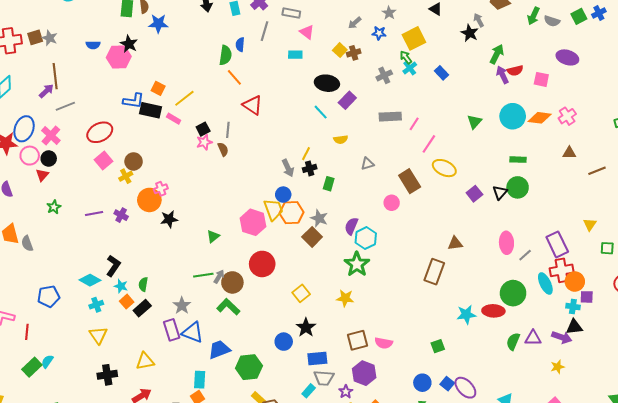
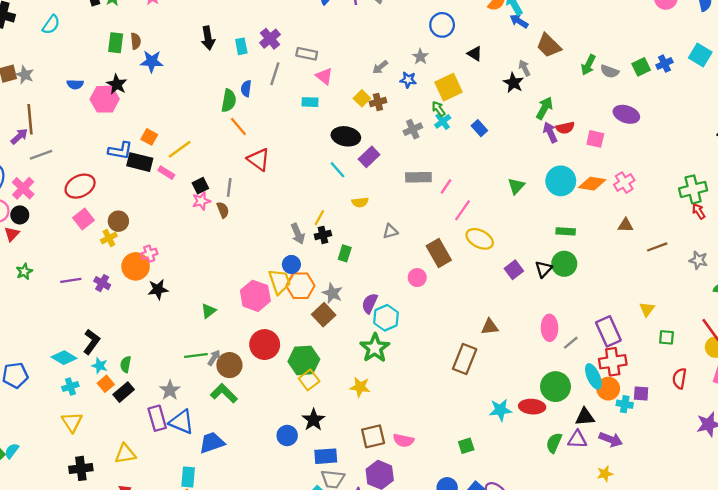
orange circle: (575, 282) -> (608, 389), moved
black triangle: (574, 327) -> (585, 417), moved
green hexagon: (249, 367) -> (304, 360), moved

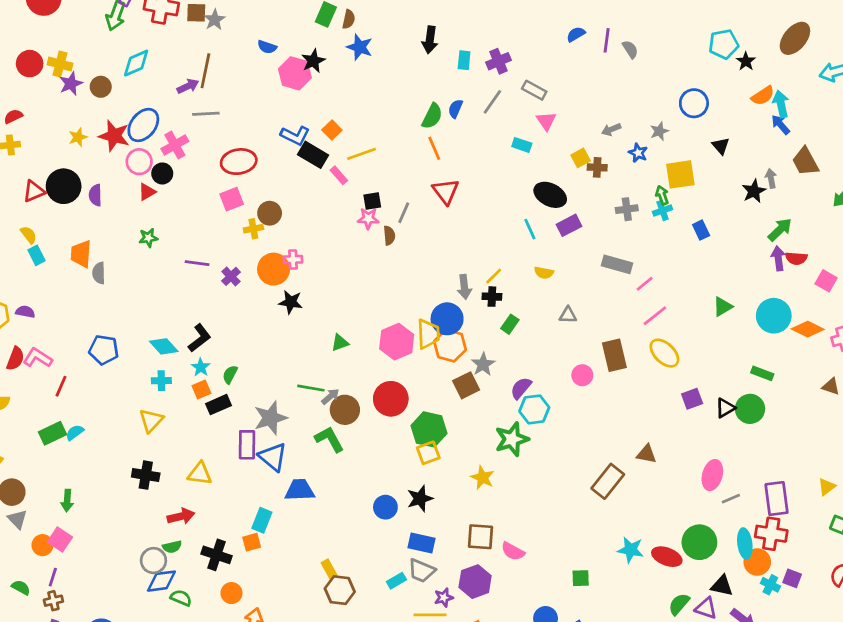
blue circle: (291, 264) -> (447, 319), size x1.5
gray star: (170, 390) -> (270, 418), size x1.4

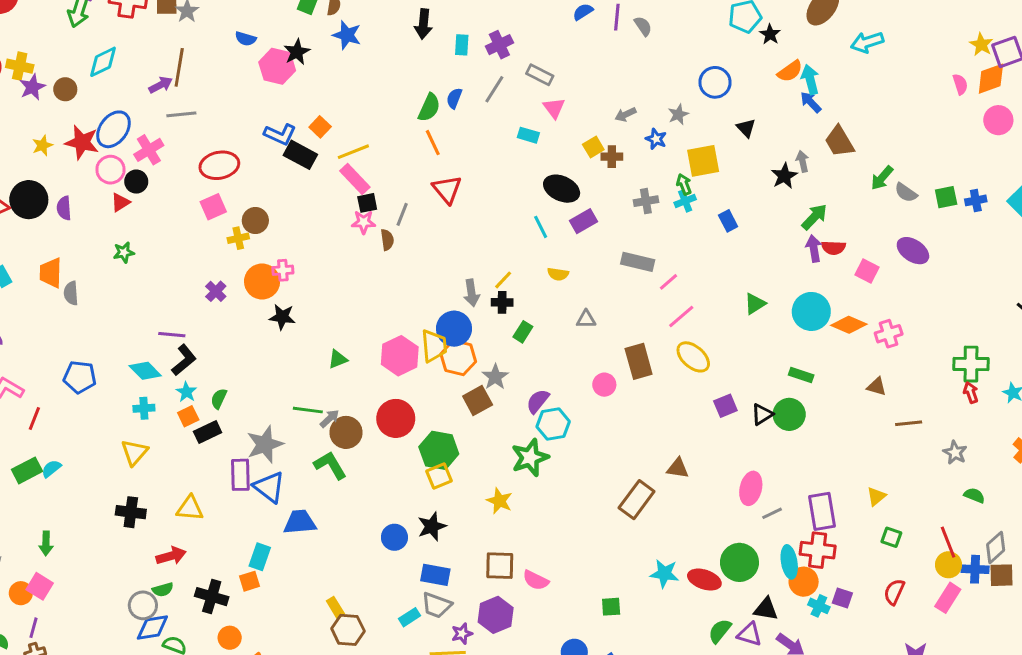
pink rectangle: (339, 175) -> (355, 179), moved, size x1.5
purple line: (197, 263) -> (172, 335), moved

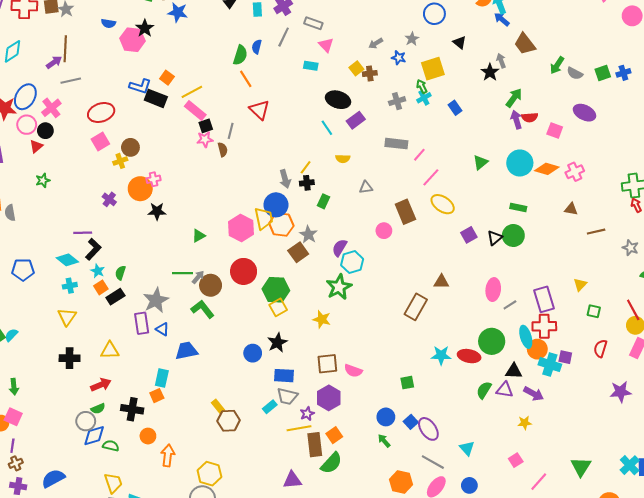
blue triangle: (269, 487) -> (162, 329), size x0.6
cyan cross: (819, 606) -> (550, 365), size x1.5

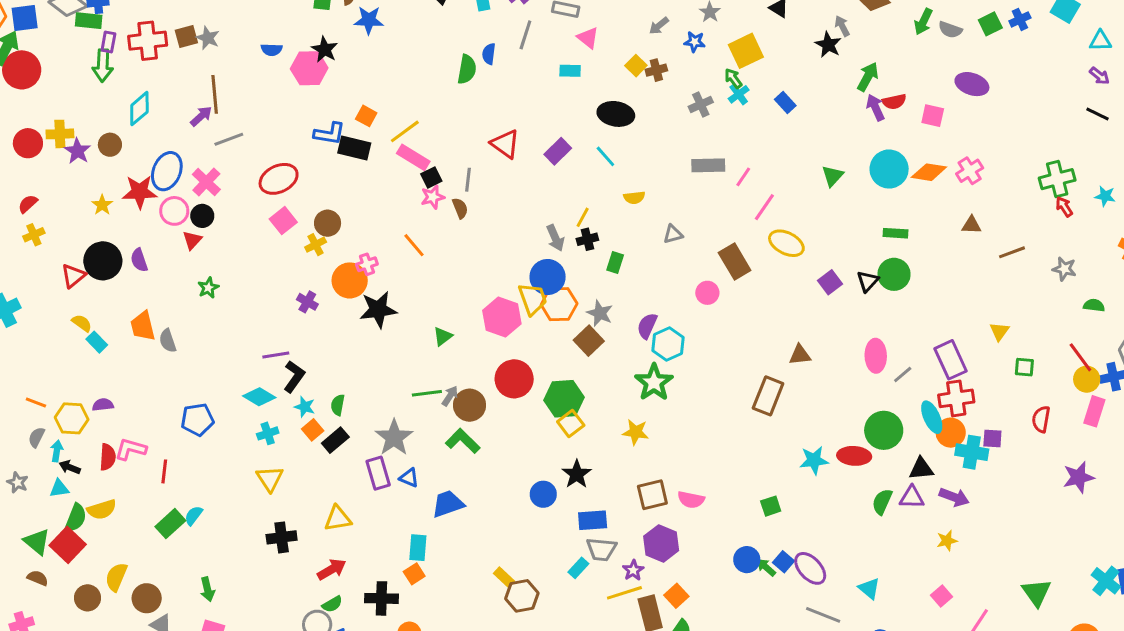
orange line: (246, 79) -> (414, 245), moved
purple rectangle: (356, 120) -> (558, 151), moved
black star: (157, 211) -> (378, 310), size x1.4
green arrow: (384, 441) -> (766, 567), moved

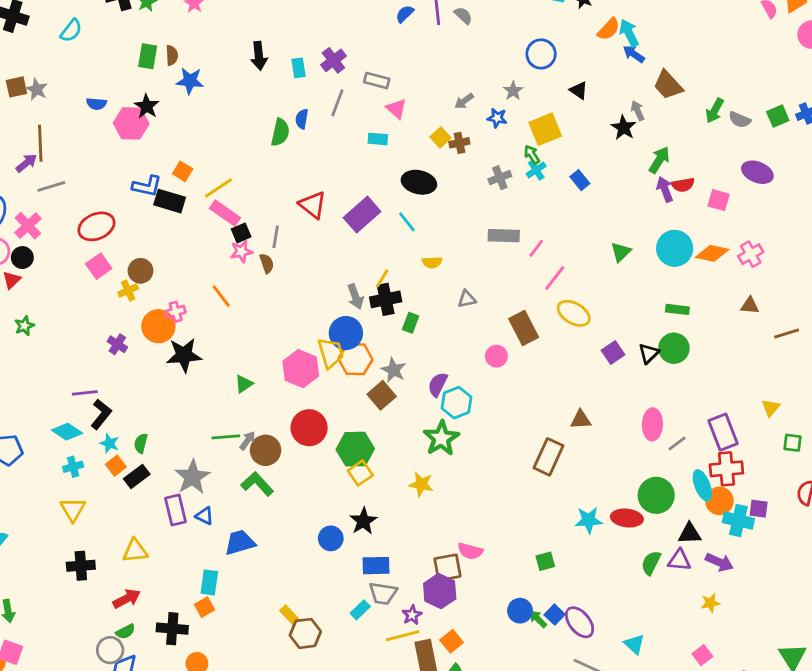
purple rectangle: (558, 151) -> (362, 215), size x1.4
black cross: (587, 239) -> (386, 299), size x1.5
brown square: (652, 495) -> (448, 567), moved

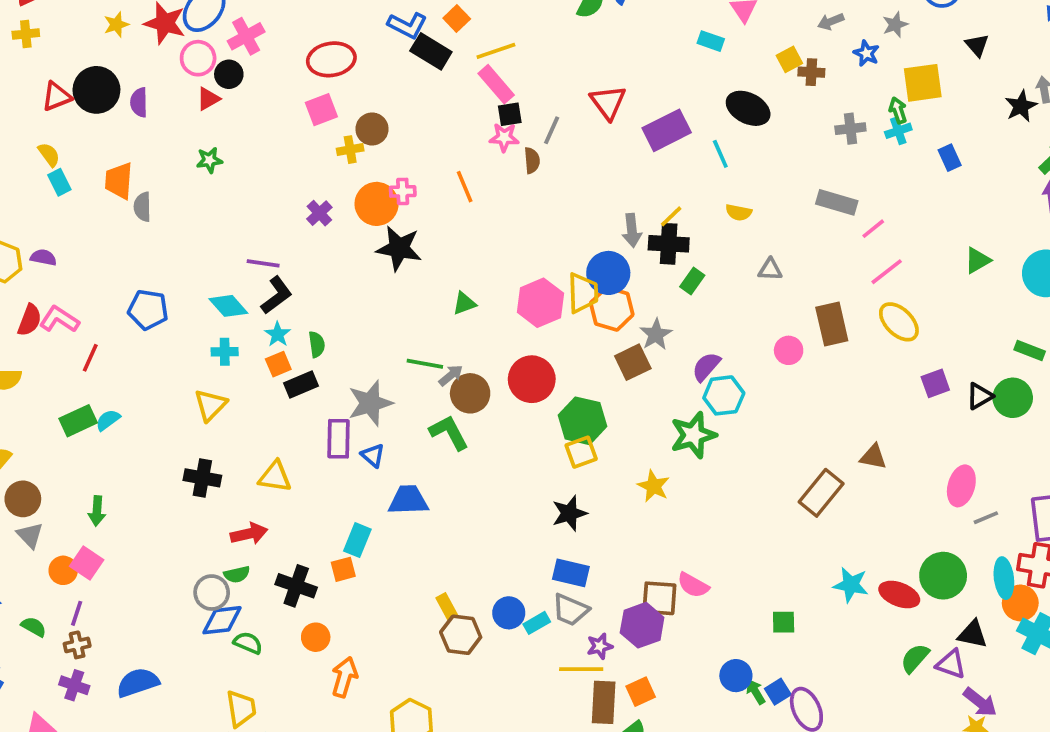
green semicircle: (141, 443) -> (317, 344), turned 144
blue circle: (331, 538) -> (509, 613), moved
purple arrow: (719, 562) -> (980, 702), moved

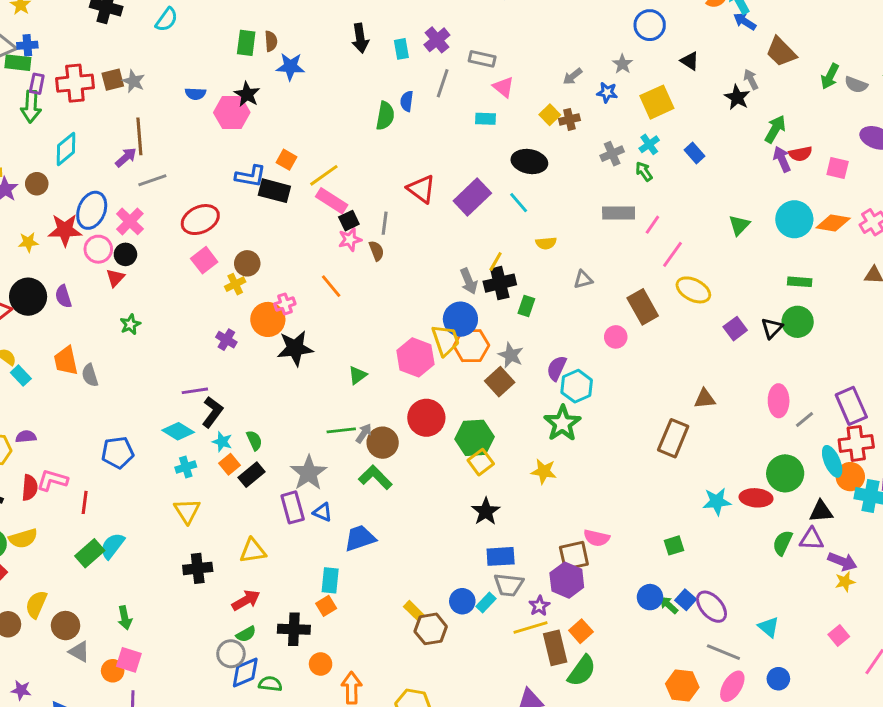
yellow star: (116, 25) -> (28, 242), turned 30
green arrow: (898, 110) -> (644, 171), moved
cyan semicircle: (108, 420) -> (112, 546), size x1.4

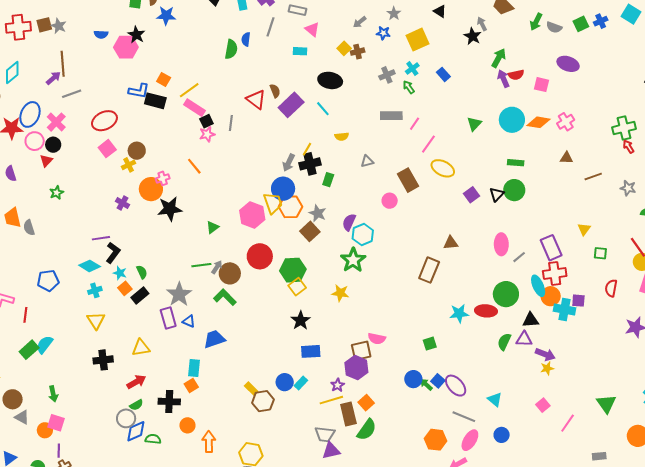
brown semicircle: (376, 251) -> (275, 91), moved
gray arrow: (469, 281) -> (289, 163), turned 48
gray trapezoid: (509, 585) -> (325, 434), moved

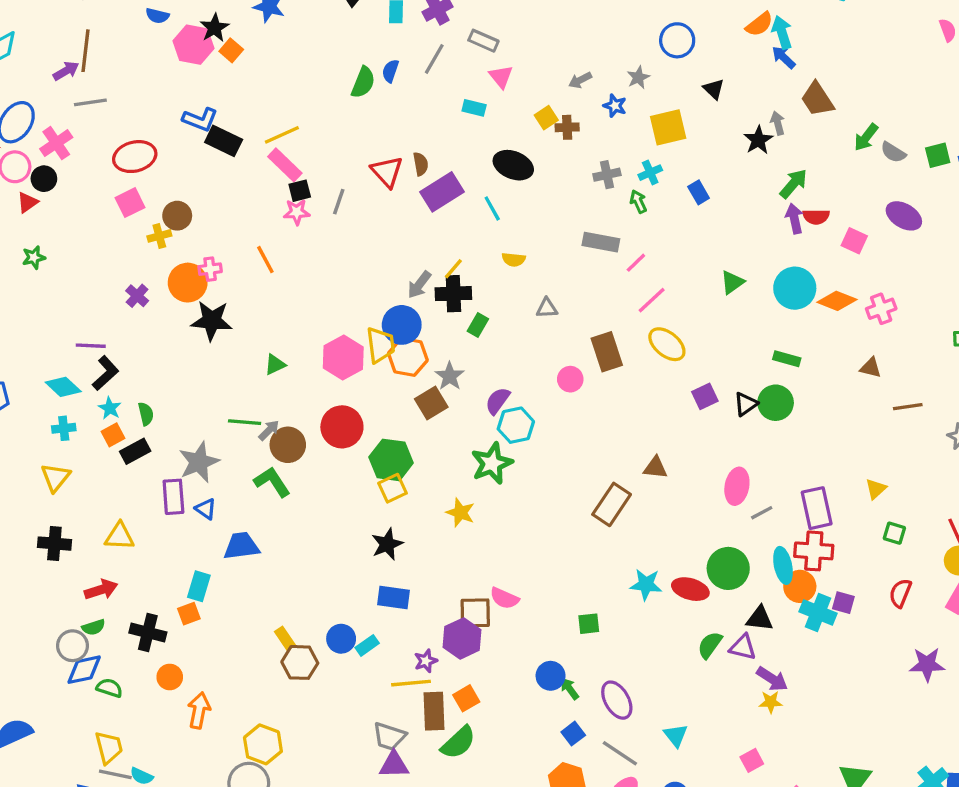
orange square: (164, 79) -> (231, 50), moved
blue square: (438, 381) -> (573, 734), moved

